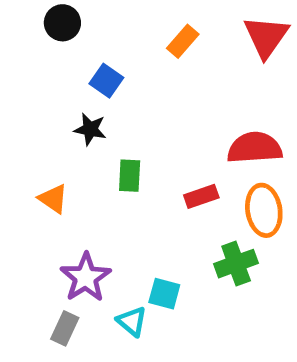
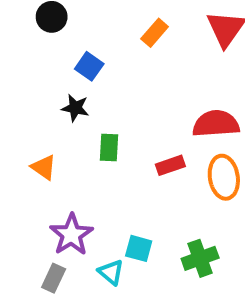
green cross: (236, 264) -> (200, 258), moved

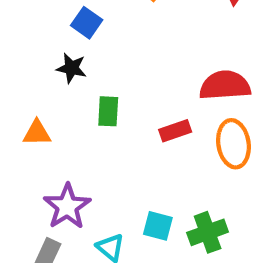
orange triangle: (44, 167) -> (37, 133), turned -36
cyan square: (139, 248) -> (158, 226), moved

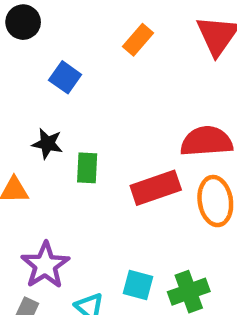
black star: (71, 68) -> (47, 144), moved
red rectangle: (175, 131) -> (156, 188), size x1.5

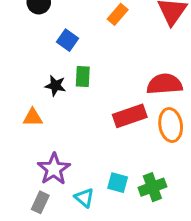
green rectangle: (87, 168) -> (83, 77), moved

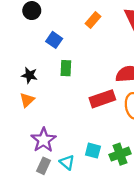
black star: (55, 86) -> (29, 75), moved
orange triangle: (33, 117) -> (27, 100), turned -42
gray rectangle: (40, 202) -> (44, 166), moved

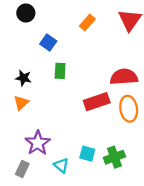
gray rectangle: (44, 166) -> (22, 169), moved

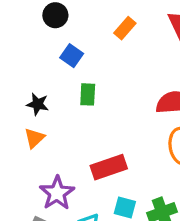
black circle: (26, 13) -> (55, 15), moved
red rectangle: (97, 102) -> (109, 167), moved

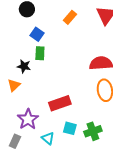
green rectangle: (88, 94) -> (40, 53), moved
black star: (38, 104) -> (24, 66), moved

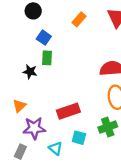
orange triangle: (14, 85) -> (19, 106), moved
purple star: (28, 119) -> (34, 128), turned 30
green cross: (93, 131) -> (108, 127), moved

